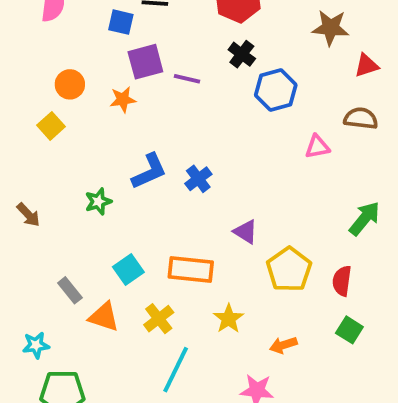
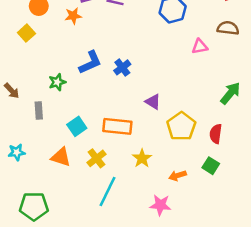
gray rectangle: (70, 290) -> (39, 110), moved, turned 35
green square: (349, 330) -> (211, 166), moved
cyan star: (36, 345) -> (17, 152), moved

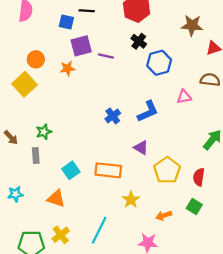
yellow square: (26, 33) -> (24, 84), size x1.5
blue L-shape: (90, 63) -> (148, 111), moved
green star: (57, 82) -> (44, 132), moved
yellow cross: (96, 158) -> (61, 235), moved

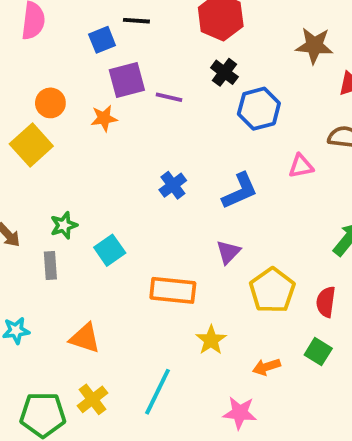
blue square: (66, 22) -> (102, 40), turned -35
blue cross: (113, 116) -> (173, 185), moved
purple triangle: (141, 148) -> (228, 252), turned 42
cyan square: (71, 170) -> (110, 250), moved

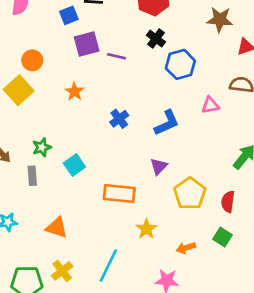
orange star: (104, 118) -> (74, 92), moved, turned -30

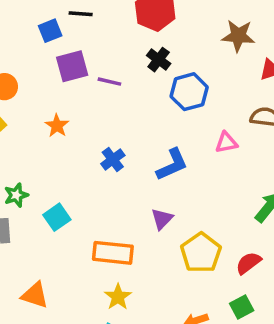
red semicircle: (228, 202) -> (248, 263), turned 45
yellow star: (146, 229) -> (118, 297), moved
green square: (223, 237) -> (242, 307), turned 30

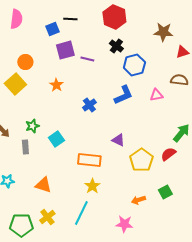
blue L-shape: (172, 165) -> (123, 95), moved
purple triangle: (162, 219) -> (118, 140), turned -48
red semicircle: (248, 263) -> (168, 154), moved

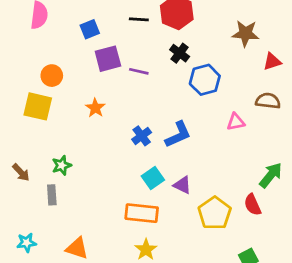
black line: (70, 19) -> (139, 19), moved
yellow square: (15, 84) -> (38, 106), turned -35
blue L-shape: (123, 95) -> (178, 135), moved
cyan square: (56, 139) -> (153, 178), moved
red semicircle: (168, 154) -> (253, 205), turned -77

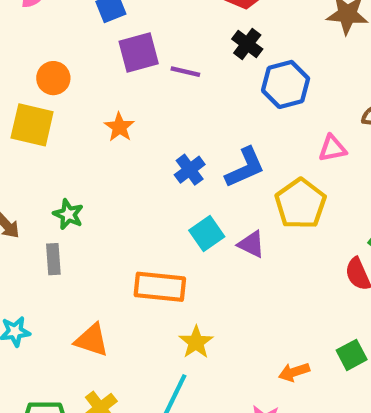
green star: (62, 165) -> (68, 214), turned -30
orange rectangle: (142, 213) -> (160, 287), moved
yellow pentagon: (215, 213) -> (300, 204), moved

